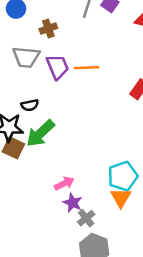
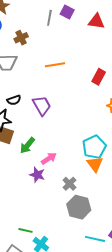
purple trapezoid: (57, 67) -> (42, 106), moved
green arrow: (40, 133) -> (27, 145), moved, size x0.7
purple star: (73, 203) -> (37, 175), moved

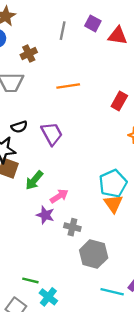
purple square: (67, 12) -> (93, 23), moved
gray cross: (69, 184) -> (72, 227), moved, turned -32

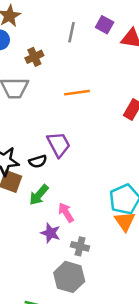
black semicircle: (19, 127) -> (38, 161), moved
pink arrow: (59, 196) -> (66, 212), turned -90
gray hexagon: (94, 254) -> (69, 277), moved

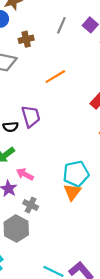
orange line: (77, 93) -> (55, 77), turned -35
pink arrow: (66, 212) -> (25, 174), turned -42

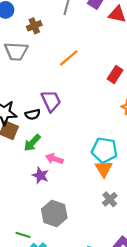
cyan pentagon: (76, 174) -> (104, 150), turned 30
gray cross: (31, 205) -> (110, 199), moved, turned 32

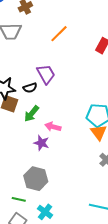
gray hexagon: (54, 214) -> (36, 179), moved
green line: (23, 235) -> (19, 199), moved

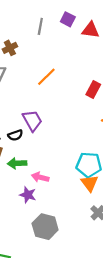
green arrow: (32, 114) -> (17, 163), turned 48
gray hexagon: (36, 179) -> (45, 227), moved

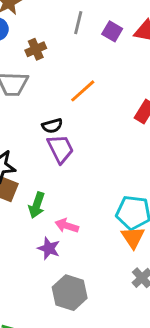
purple square: (68, 19) -> (112, 31), moved
black semicircle: (15, 135) -> (52, 126), moved
green arrow: (17, 163) -> (37, 205), turned -72

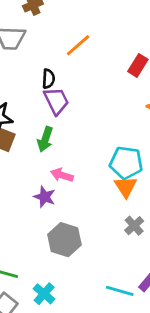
black semicircle: (52, 126) -> (48, 79), turned -72
green arrow: (37, 205) -> (45, 139), moved

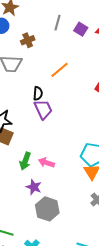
green arrow: (45, 139) -> (25, 161), moved
purple star: (45, 197) -> (34, 187), moved

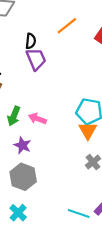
orange line: (60, 70) -> (67, 26), moved
gray hexagon: (47, 209) -> (23, 177), moved

